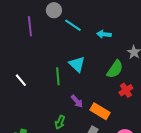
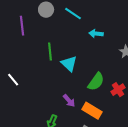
cyan line: (73, 25) -> (73, 14), moved
green semicircle: (115, 69) -> (96, 82), moved
green line: (58, 76) -> (50, 52), moved

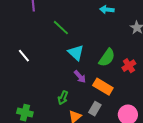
green line: (50, 52) -> (61, 28), turned -42
cyan triangle: (69, 64) -> (76, 53), moved

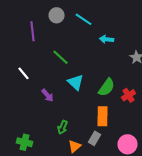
white line: (24, 56) -> (24, 73), moved
purple arrow: (80, 77) -> (48, 95), moved
orange rectangle: (103, 87) -> (102, 116), turned 60

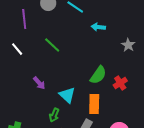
white line: (24, 73) -> (17, 49), moved
cyan triangle: (76, 82) -> (67, 95), moved

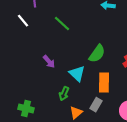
white line: (17, 49) -> (23, 21), moved
green semicircle: (98, 75) -> (97, 54), moved

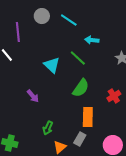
green line: (62, 24) -> (78, 58), moved
cyan triangle: (77, 74) -> (52, 65), moved

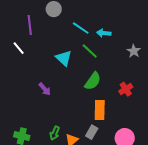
cyan line: (69, 20) -> (81, 28), moved
green arrow: (48, 128) -> (55, 133), moved

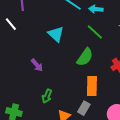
green line: (90, 51) -> (95, 32), moved
green arrow: (55, 133) -> (47, 96), moved

